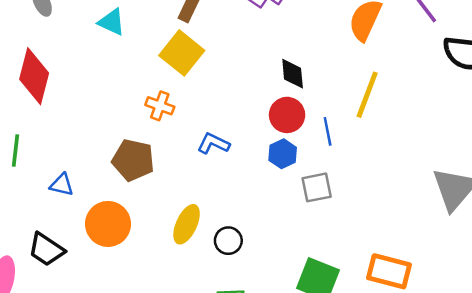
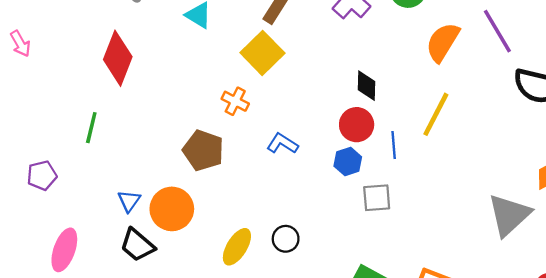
blue triangle: (62, 185) -> (129, 201), moved, turned 45
yellow ellipse: (187, 224) -> (237, 247), moved
black trapezoid: (46, 249) -> (137, 245), moved

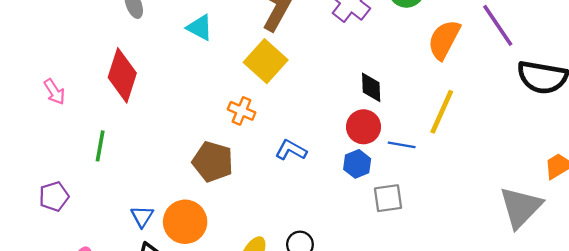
pink arrow: (20, 44) -> (54, 92), moved
blue line: (394, 145) -> (402, 145), turned -72

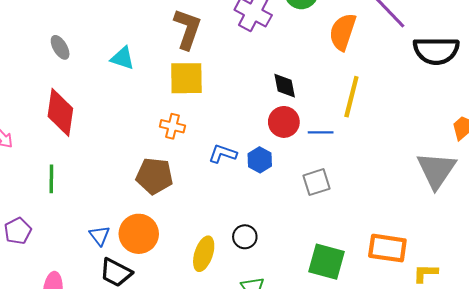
yellow square: (266, 61) -> (186, 78), turned -33
blue hexagon: (357, 164) -> (260, 160), moved

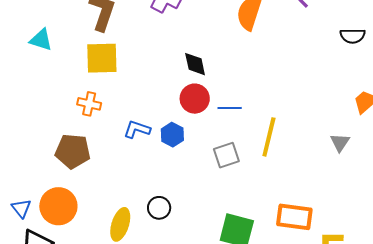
black semicircle: (436, 51) -> (353, 36), moved, size x0.6
yellow line: (351, 97) -> (269, 137), moved
gray triangle: (436, 170) -> (340, 142), size x0.5

